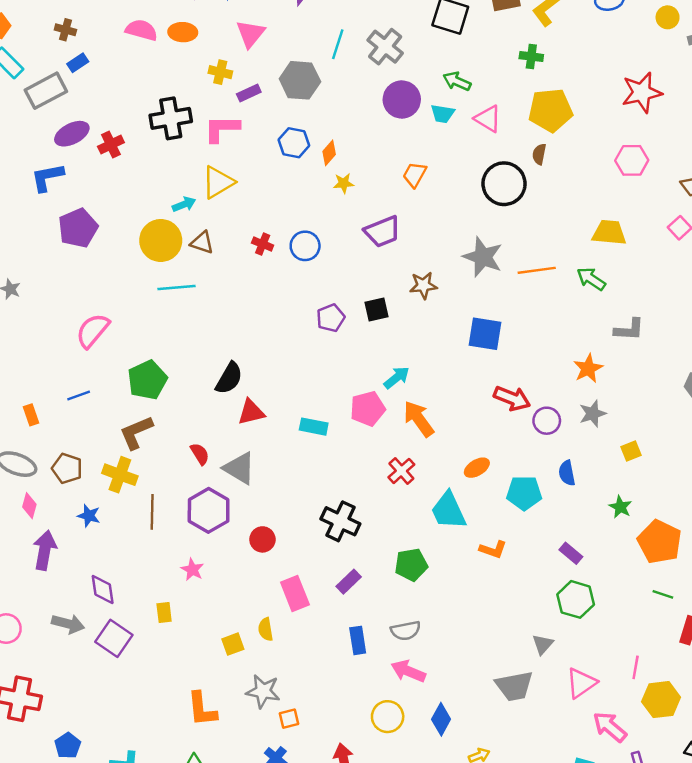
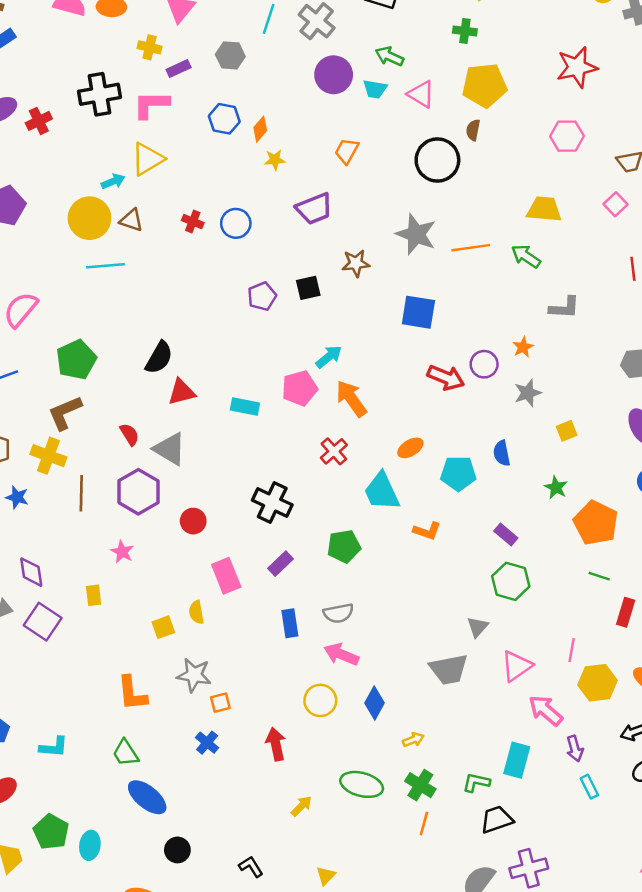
gray hexagon: (300, 80) -> (230, 55), size x0.7
orange star: (588, 368) -> (523, 347), size x0.7
purple circle: (547, 421) -> (484, 364), moved

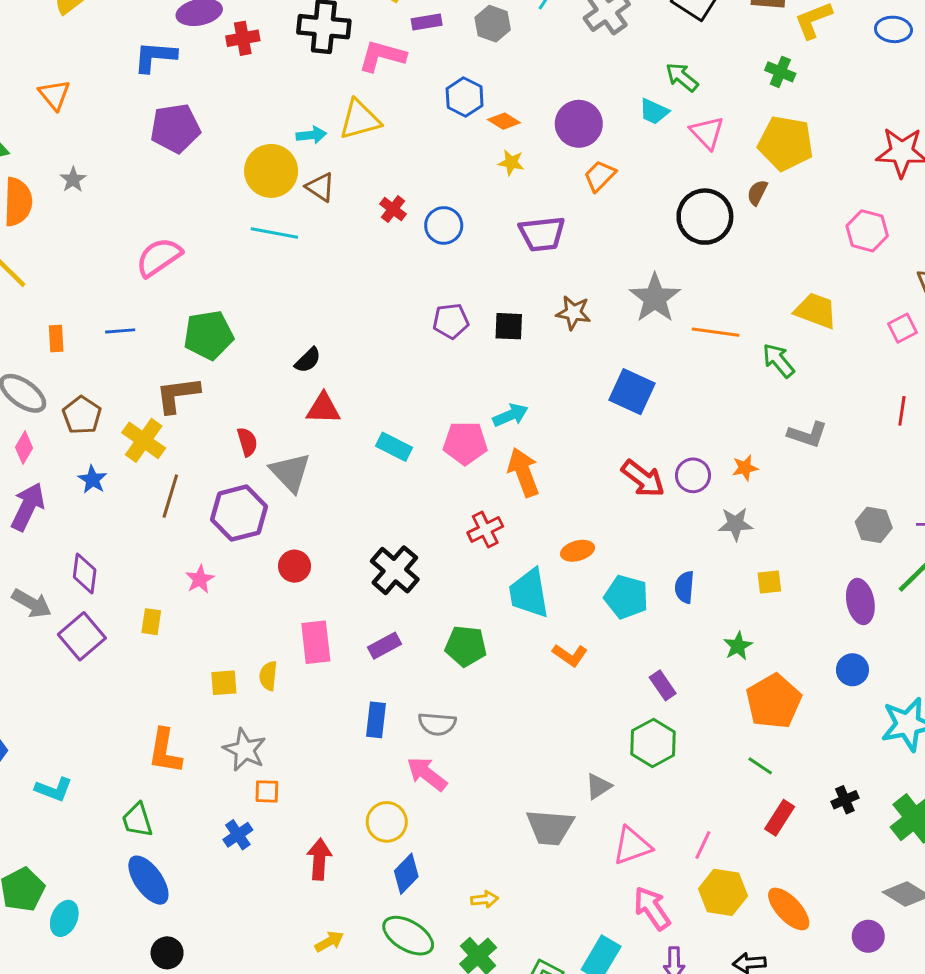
purple circle: (334, 75) -> (579, 124), moved
orange diamond: (260, 129) -> (504, 121), turned 65
black semicircle: (159, 358) -> (308, 360), size x0.7
blue diamond: (374, 703) -> (406, 874), moved

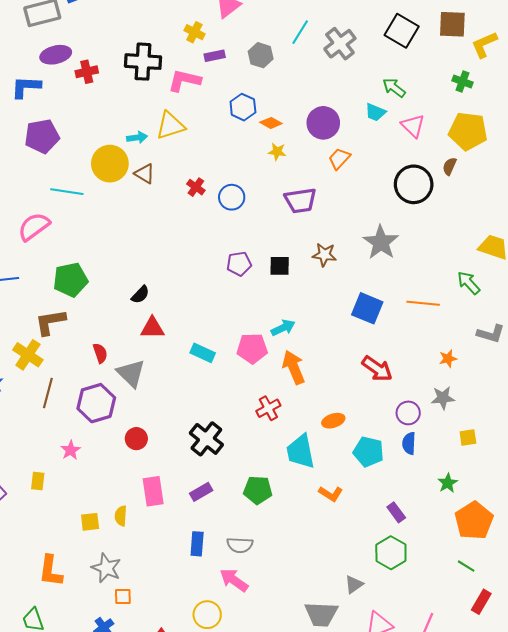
cyan line: (274, 233) -> (67, 192), moved
orange line: (716, 332) -> (423, 303), moved
purple circle: (693, 475) -> (408, 413), moved

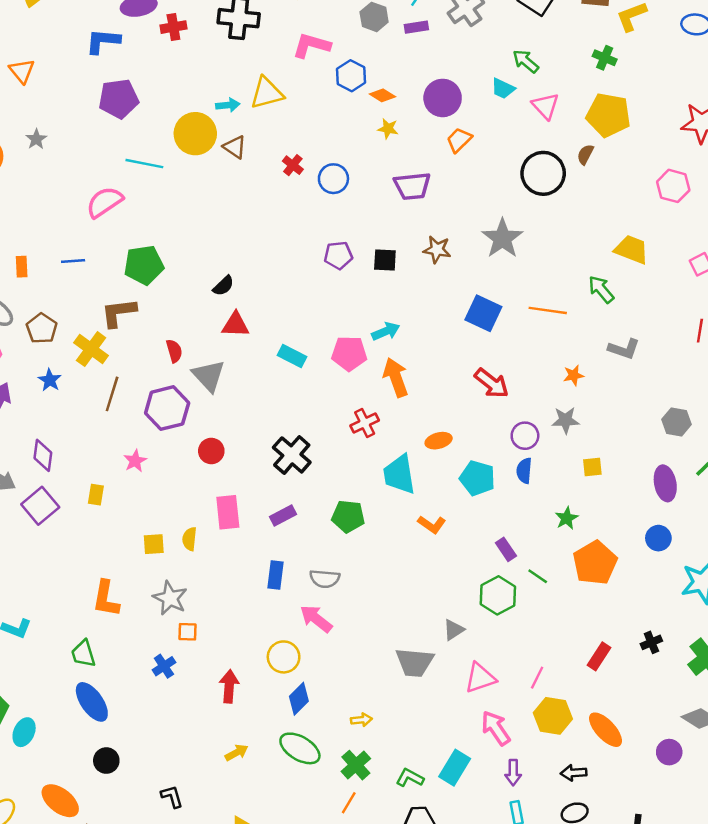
purple rectangle: (215, 56) -> (416, 27), moved
pink L-shape: (184, 81) -> (311, 45), moved
green line: (466, 566) -> (538, 576), moved

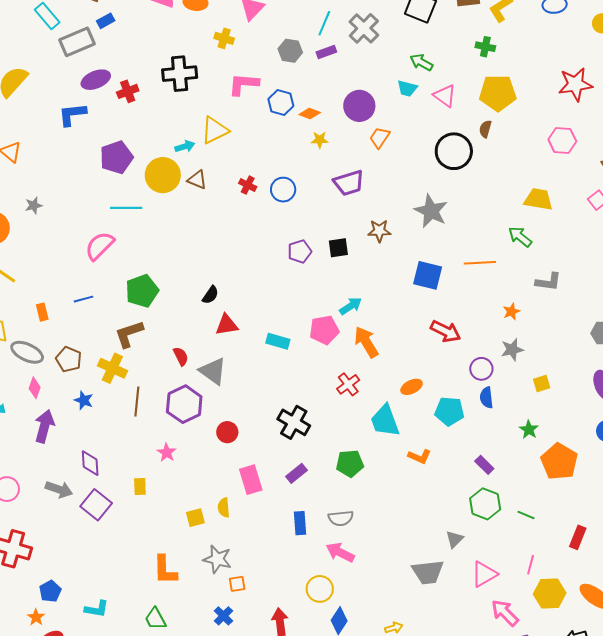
purple pentagon: (119, 99) -> (116, 157), moved
gray star: (36, 139) -> (34, 205), turned 30
green line: (538, 576) -> (526, 515), moved

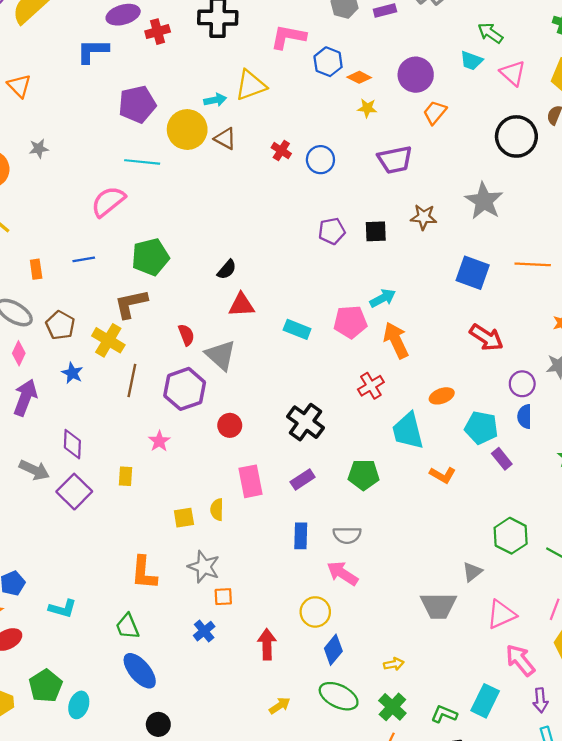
purple rectangle: (484, 465) -> (502, 459), moved

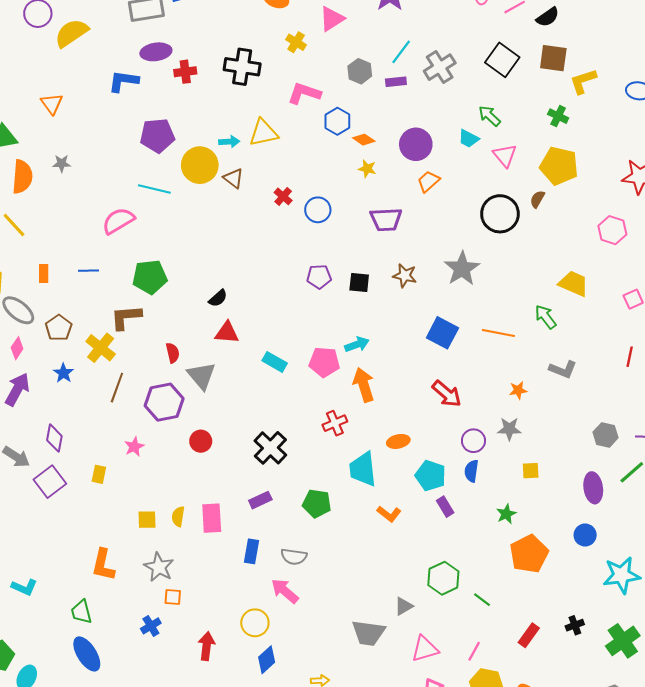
pink rectangle: (251, 481) -> (212, 518), moved

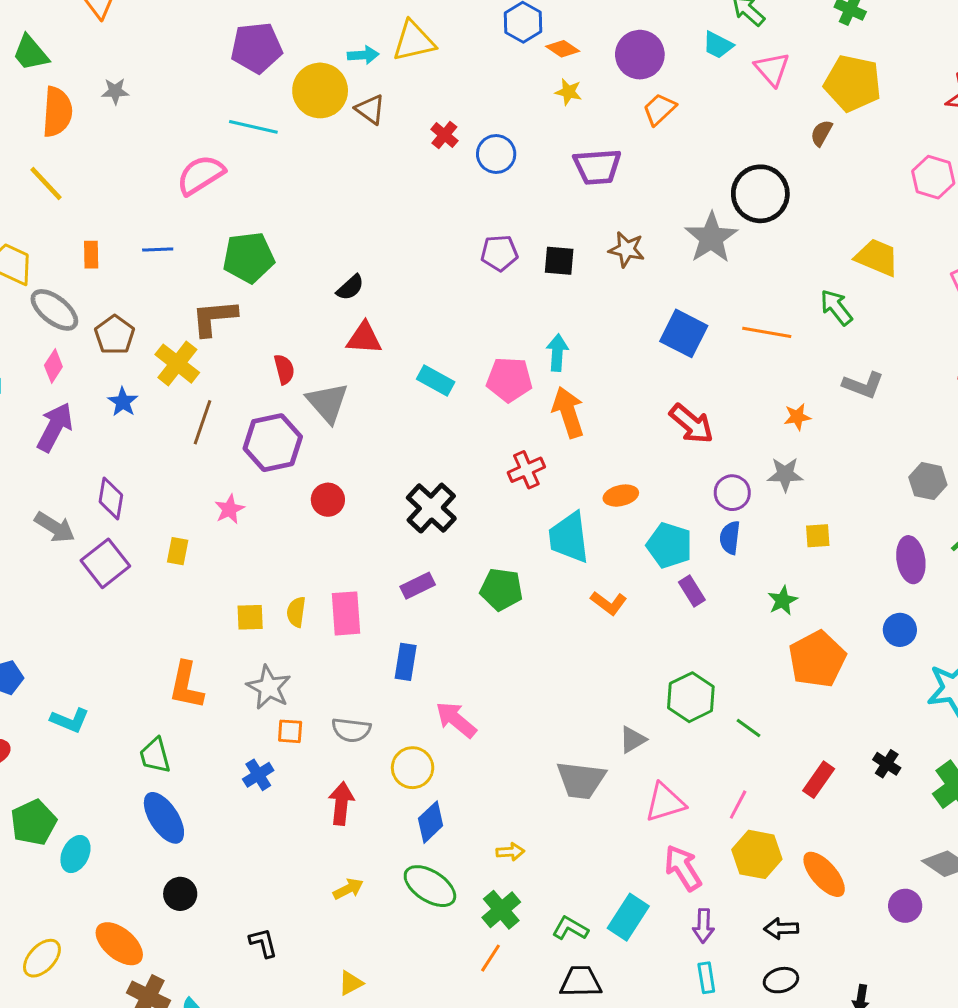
black circle: (500, 214) -> (760, 194), moved
cyan arrow: (357, 344) -> (557, 353), turned -65
gray semicircle: (294, 557) -> (351, 730), moved
black cross: (575, 625) -> (887, 764), turned -36

